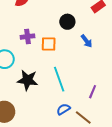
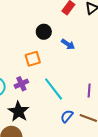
purple cross: (28, 37) -> (21, 84), moved
black star: (28, 80) -> (19, 111), moved, turned -30

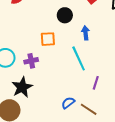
blue arrow: (68, 44) -> (86, 33), turned -144
cyan line: (54, 89) -> (79, 58), moved

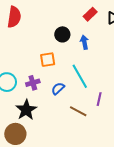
blue arrow: (86, 33) -> (84, 42), moved
blue semicircle: (68, 103) -> (58, 89), moved
brown line: (89, 109) -> (78, 111), moved

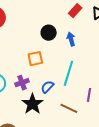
cyan line: (80, 76) -> (68, 73), turned 50
black star: (26, 110) -> (32, 104), moved

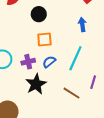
black circle: (49, 33) -> (39, 14), moved
blue semicircle: (47, 87) -> (49, 62), moved

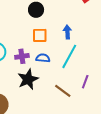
blue arrow: (82, 25) -> (67, 32), moved
blue semicircle: (49, 62) -> (43, 58), turned 40

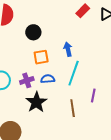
brown line: (63, 91) -> (73, 108), turned 54

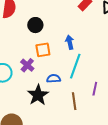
blue semicircle: (48, 79) -> (54, 79), moved
purple cross: (27, 80) -> (27, 65), moved, turned -32

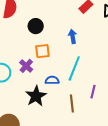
blue arrow: (70, 42) -> (73, 36), moved

